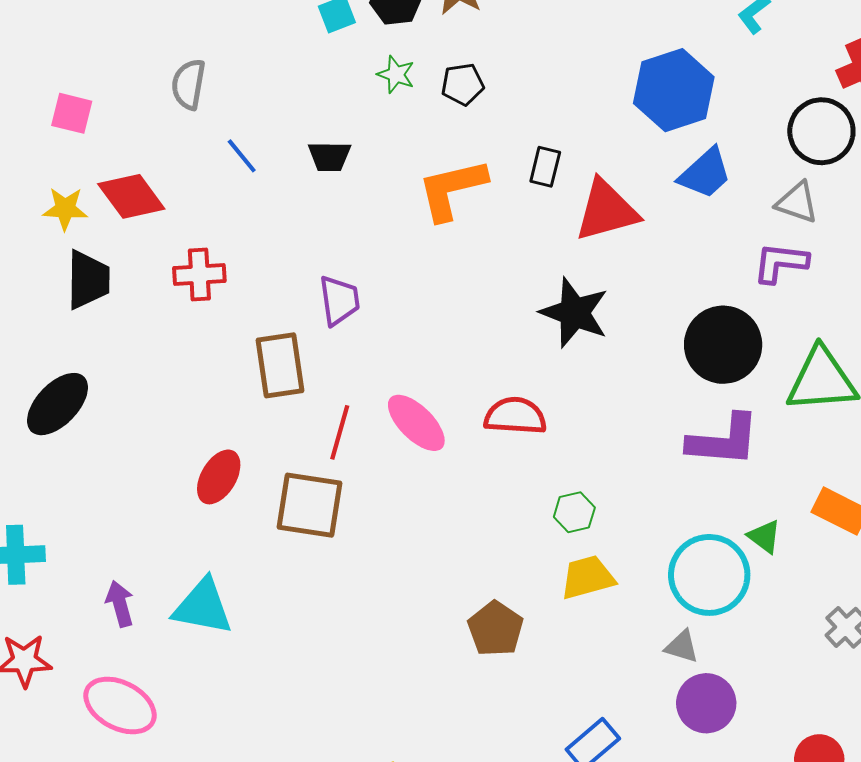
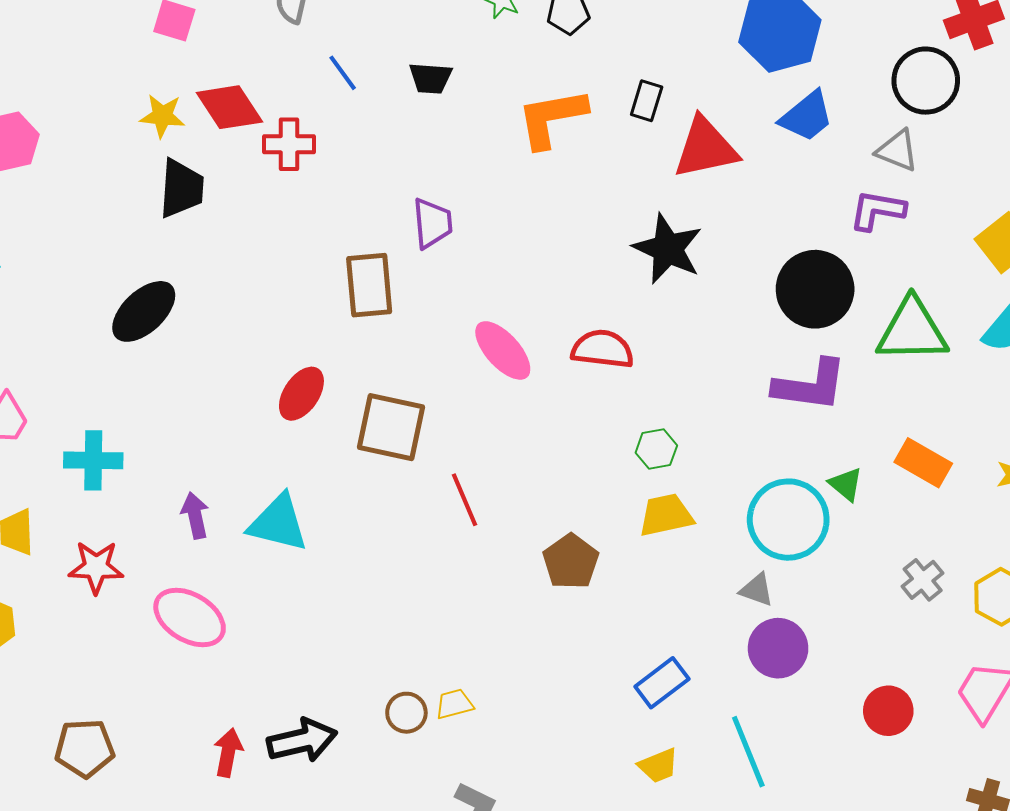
red cross: (199, 275) -> (289, 144), moved
red line: (340, 432) -> (464, 500), moved, turned -42

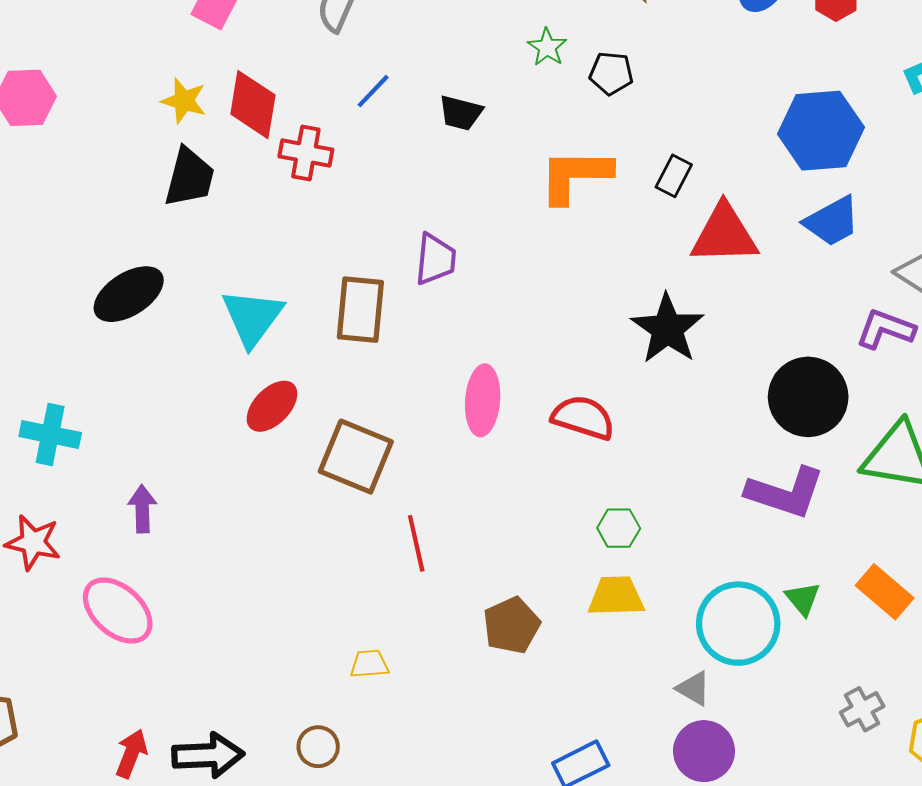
blue line: (343, 73) -> (373, 91), turned 69
red diamond: (229, 107) -> (253, 105), turned 32
pink ellipse: (503, 350) -> (483, 400), turned 36
cyan triangle: (278, 523) -> (252, 317), moved, turned 42
yellow trapezoid: (454, 704) -> (369, 664), moved

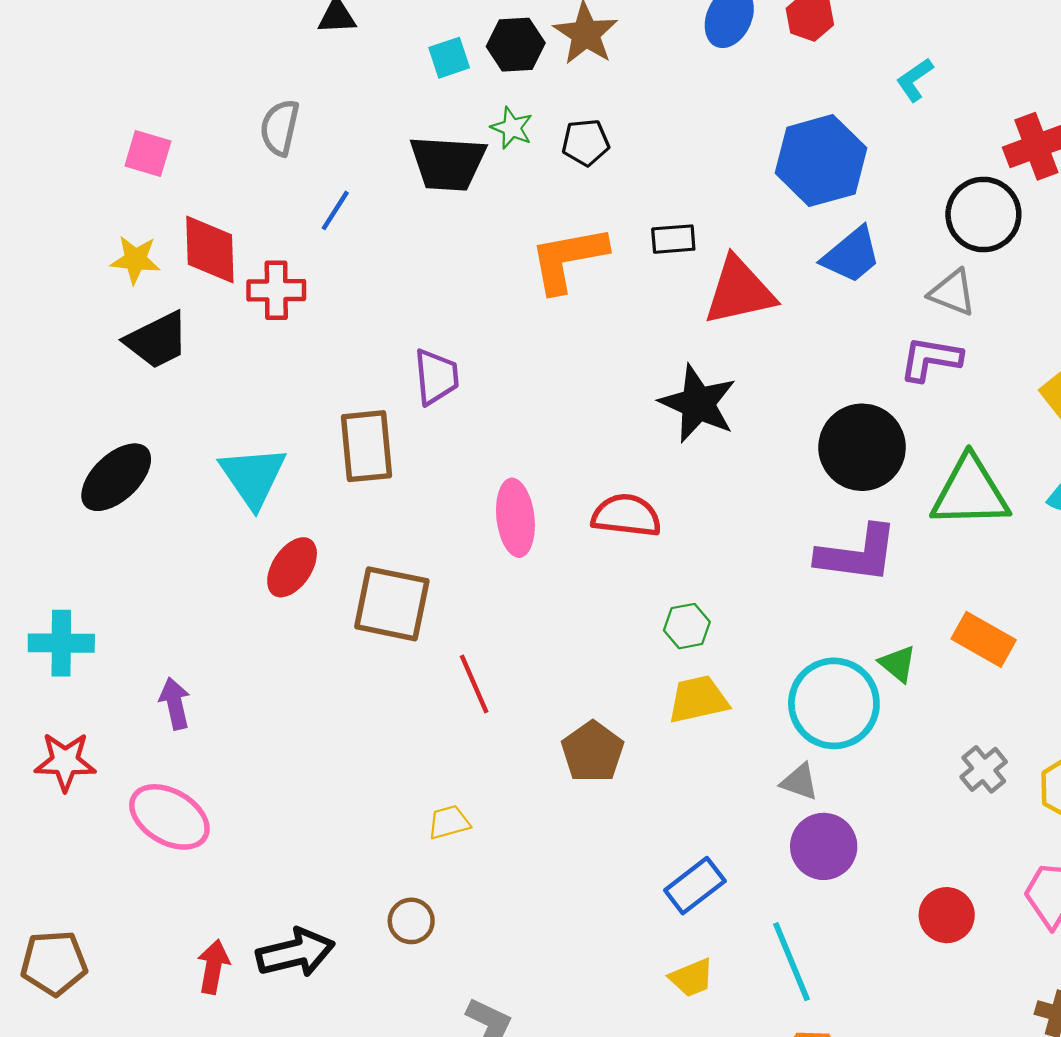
black trapezoid: (461, 113) -> (448, 163), moved, size x1.6
black rectangle: (674, 176) -> (673, 239), turned 69
black trapezoid: (190, 177) -> (157, 340), turned 60

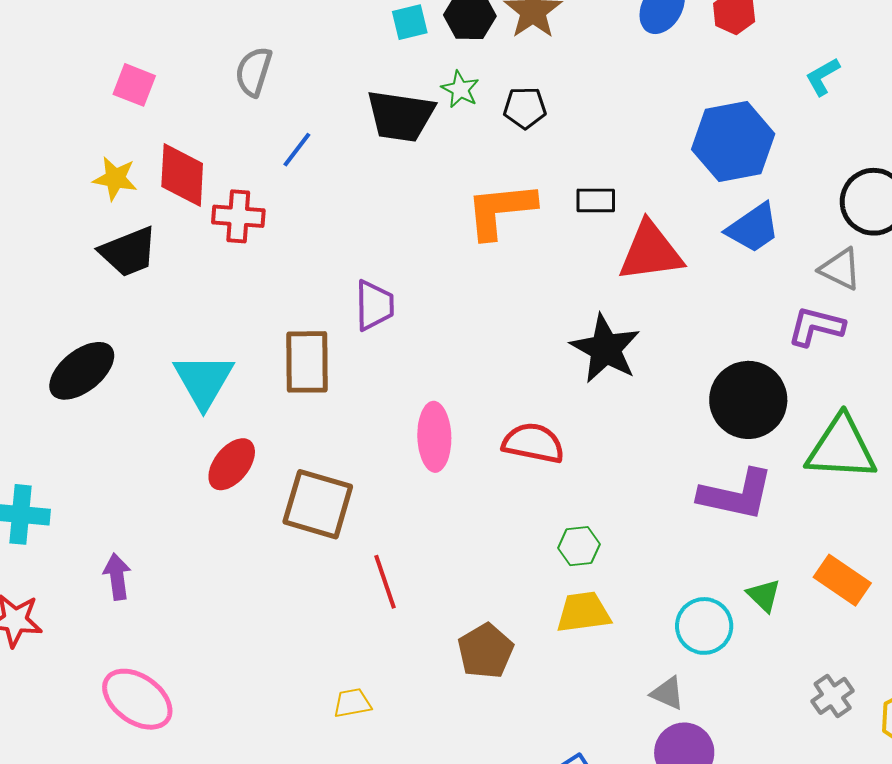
cyan circle: (834, 703) -> (704, 626), size x0.7
pink ellipse: (169, 817) -> (137, 699), moved

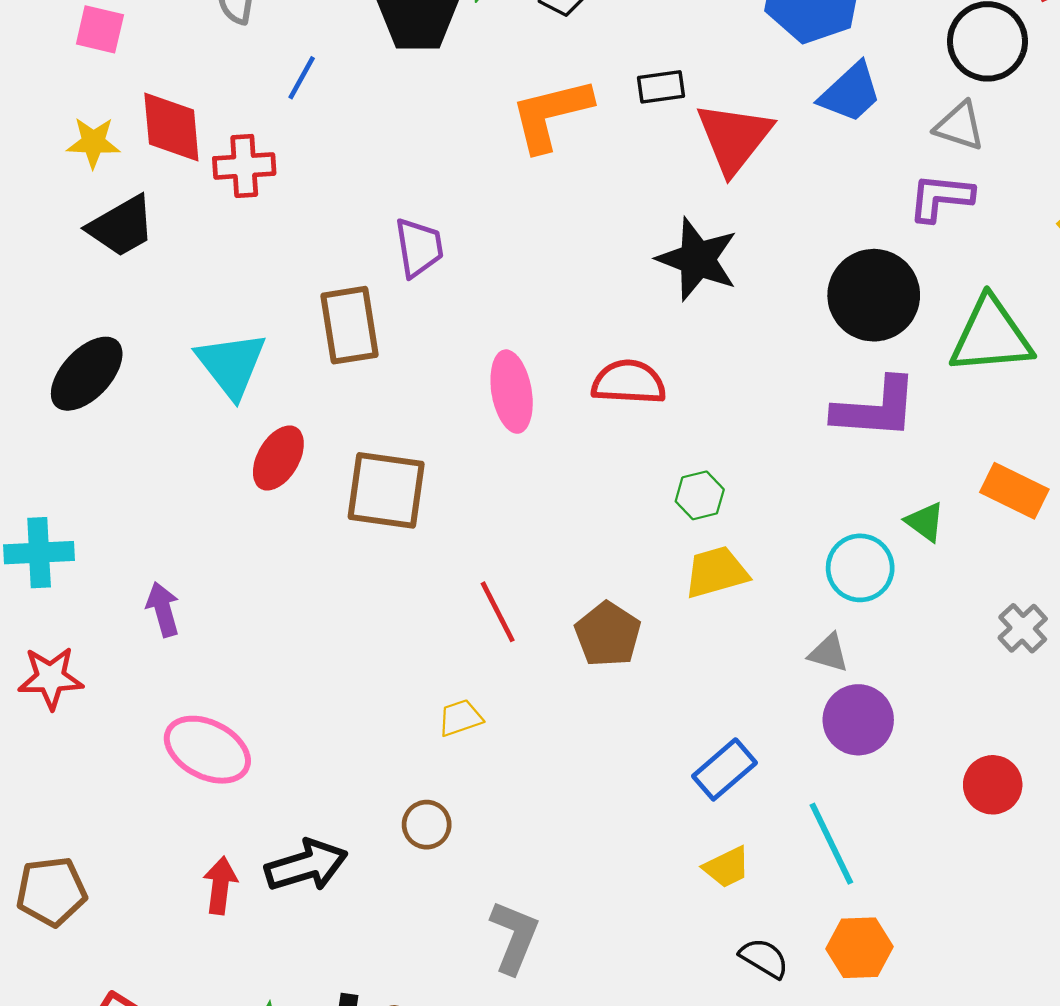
red triangle: (651, 252) -> (734, 138), turned -36
red line: (385, 582) -> (498, 612), moved

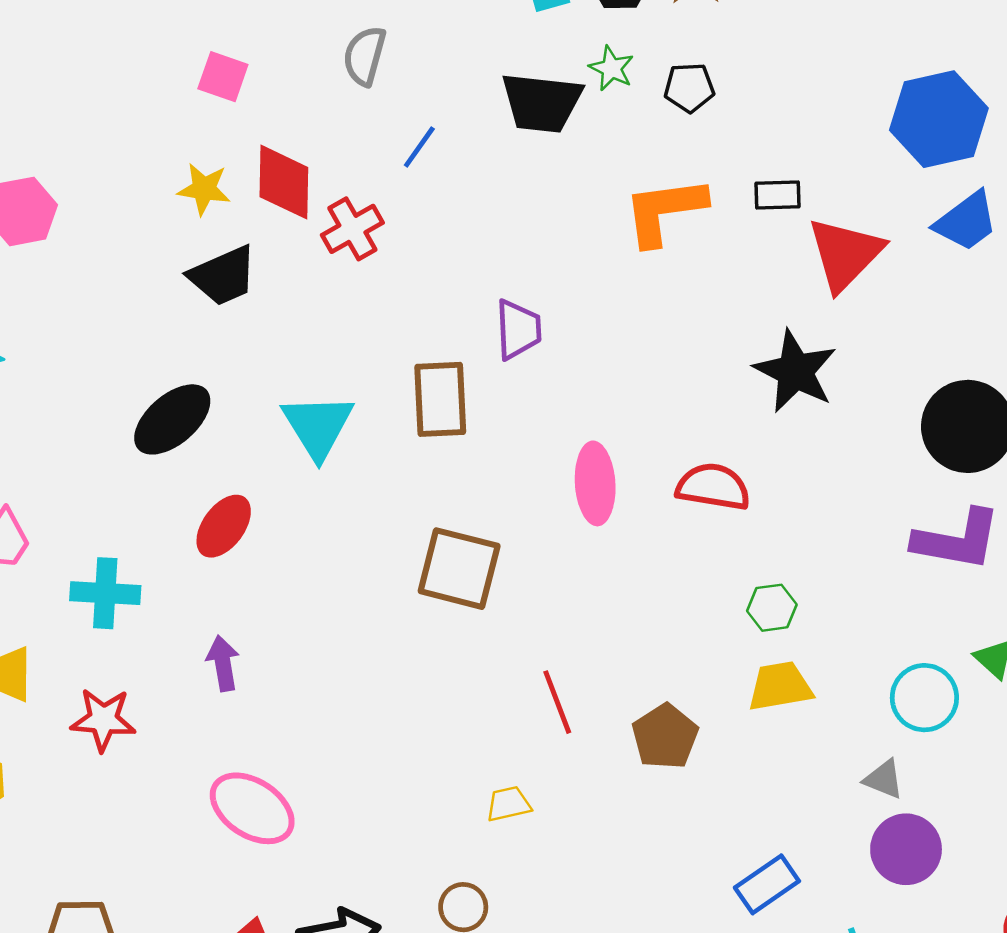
red cross: (244, 166) -> (352, 229), turned -32
red ellipse: (278, 458) -> (224, 526), moved

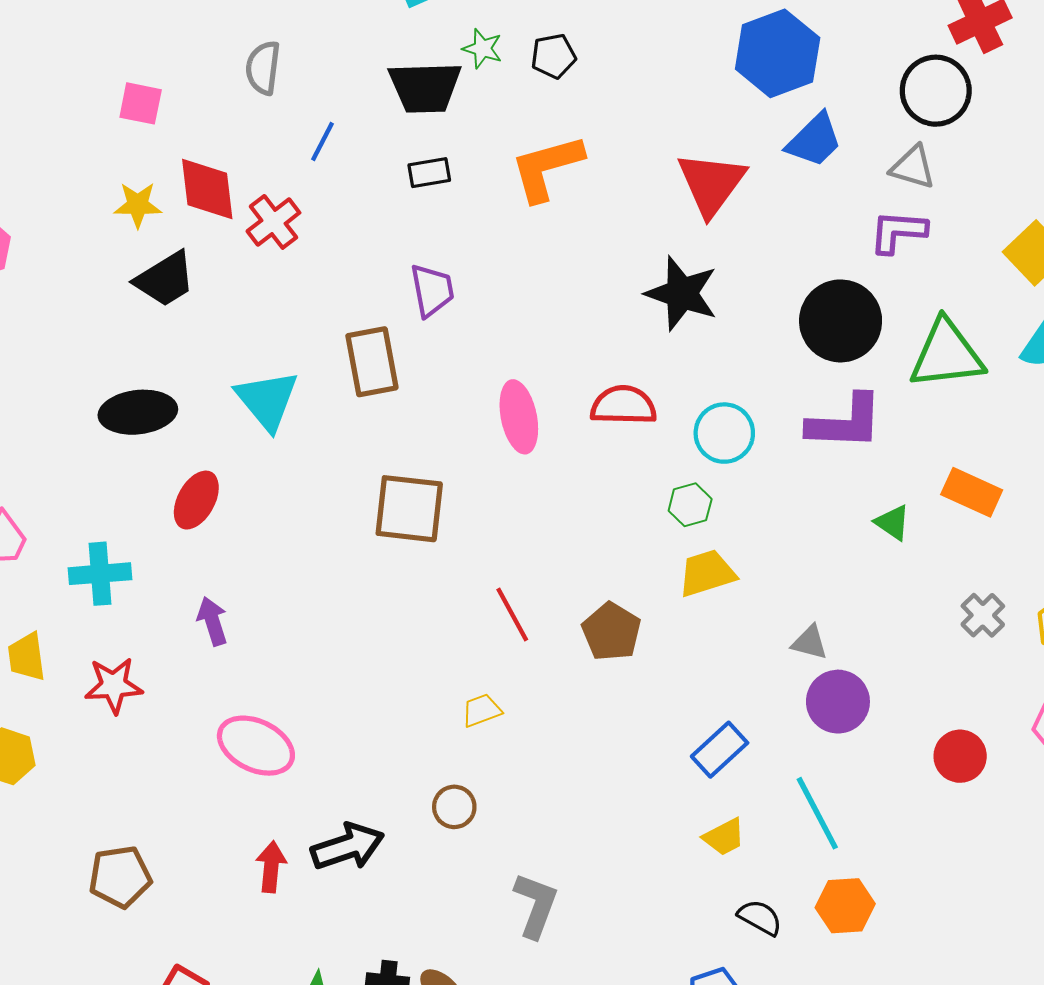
black rectangle: (778, 195) -> (429, 173), moved
black ellipse: (172, 419) -> (138, 412), turned 42
cyan circle: (924, 698) -> (724, 433), moved

